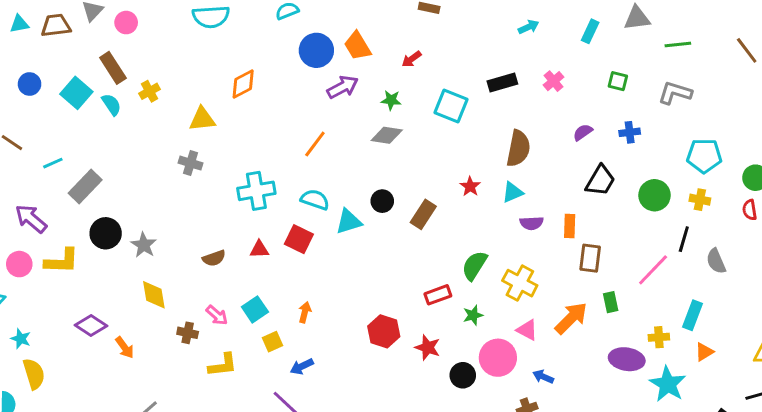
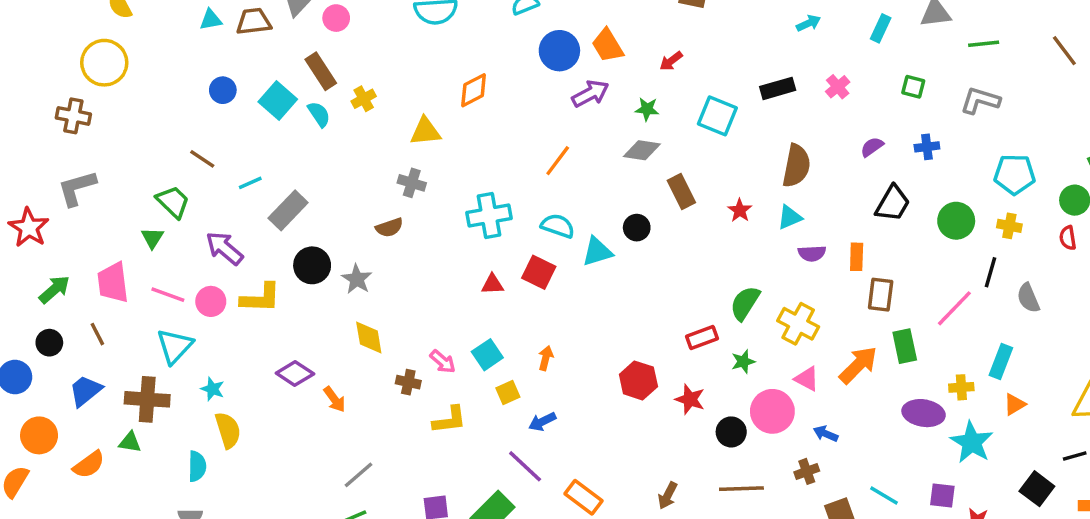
brown rectangle: (423, 214) -> (681, 192), moved, turned -60
brown semicircle: (214, 258) -> (389, 228), moved
green rectangle: (611, 302) -> (905, 346), size x1.4

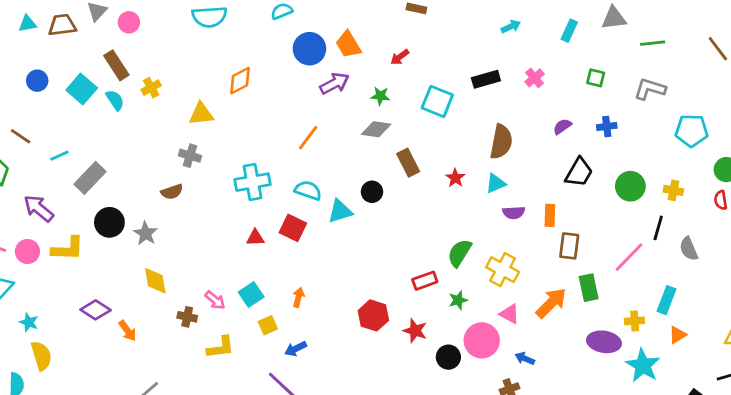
cyan pentagon: (1015, 174) -> (692, 131), moved

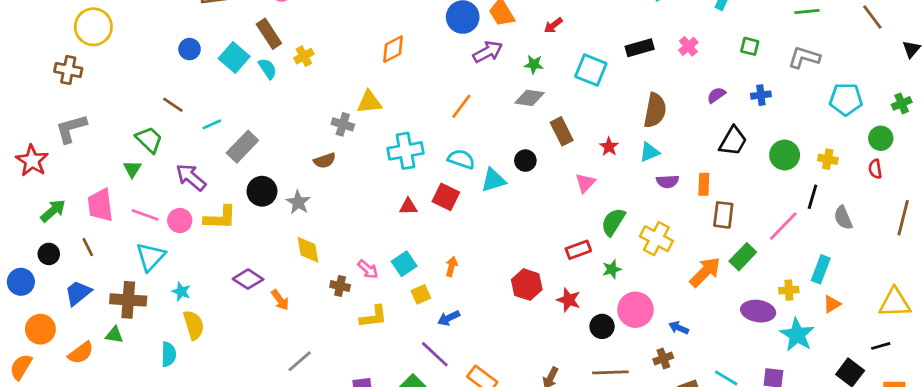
yellow triangle: (201, 114) -> (369, 102), moved
green rectangle: (589, 288) -> (743, 257), turned 56
pink triangle: (510, 314) -> (585, 183), moved, turned 45

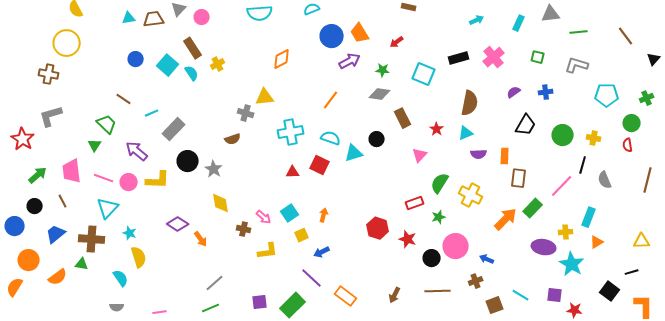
pink cross: (688, 46) -> (494, 57), size x1.5
yellow triangle: (895, 303) -> (642, 241), size x0.7
cyan semicircle: (169, 354) -> (121, 278), turned -36

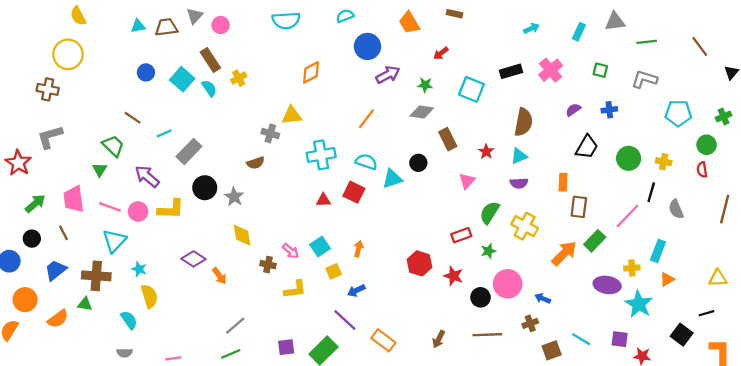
orange trapezoid: (360, 33) -> (409, 23), moved
purple semicircle: (479, 154) -> (519, 183), moved

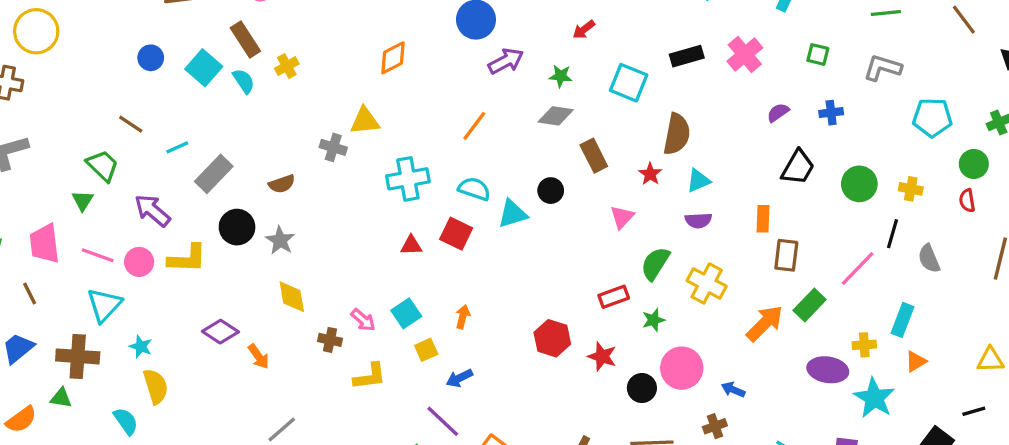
brown semicircle: (523, 122) -> (677, 134), moved
brown semicircle: (256, 163) -> (282, 184), moved

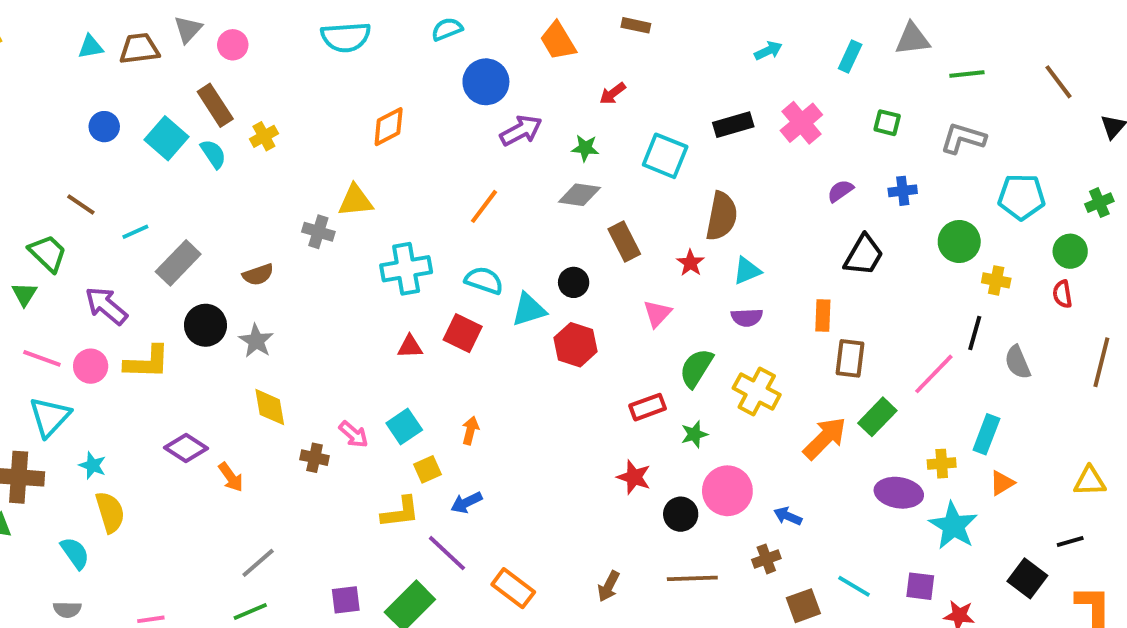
green circle: (859, 184) -> (959, 241), moved
red hexagon: (552, 338) -> (576, 345), moved
yellow L-shape: (370, 376) -> (400, 512), moved

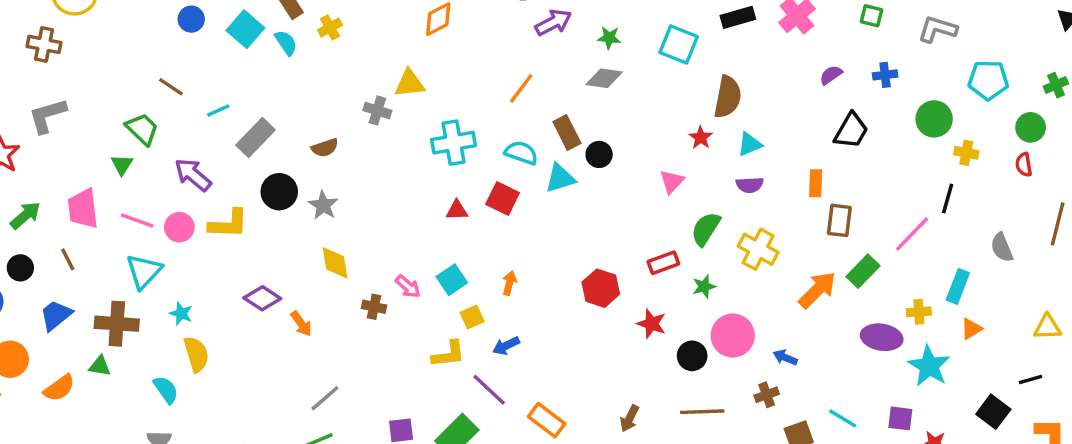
brown rectangle: (624, 241) -> (567, 132), moved
red hexagon: (576, 345) -> (601, 288), moved
gray semicircle: (1018, 362) -> (1002, 248), moved

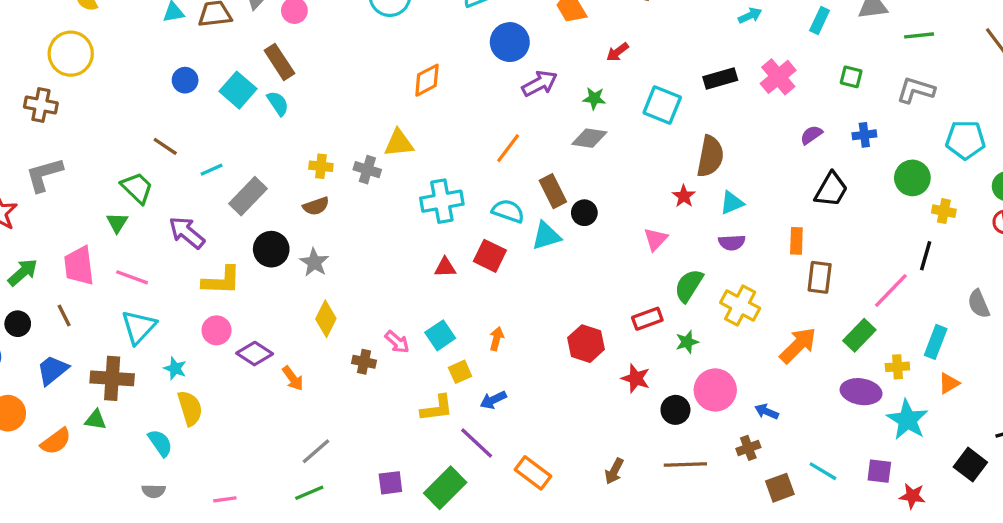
yellow cross: (330, 28) -> (321, 166), moved, turned 35
pink circle: (179, 227) -> (217, 330), moved
yellow diamond: (335, 263) -> (326, 319), turned 36
green rectangle: (863, 271) -> (859, 335), moved

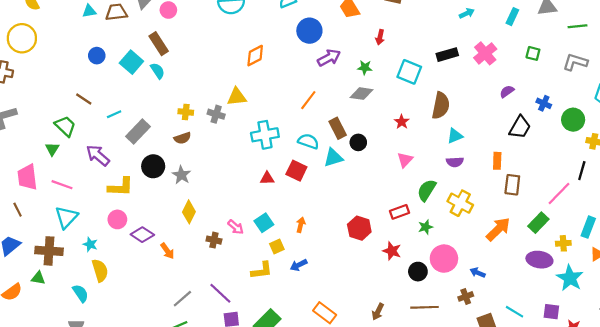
red arrow: (617, 52) -> (380, 37), turned -40
blue cross: (864, 135) -> (544, 103), moved, turned 32
red star: (684, 196) -> (402, 122), moved
purple line: (477, 443) -> (220, 293), moved

